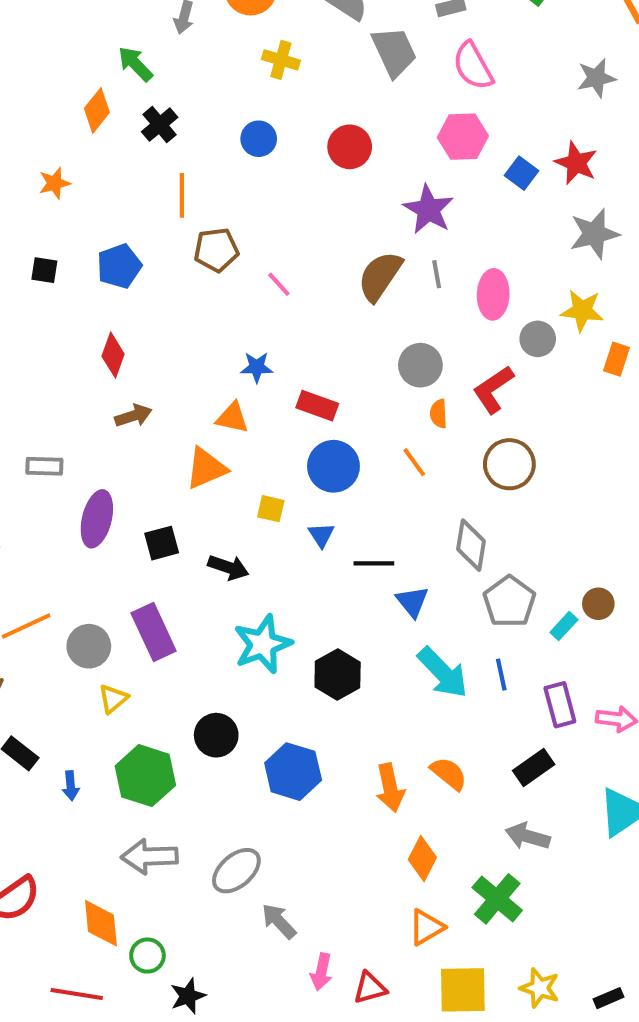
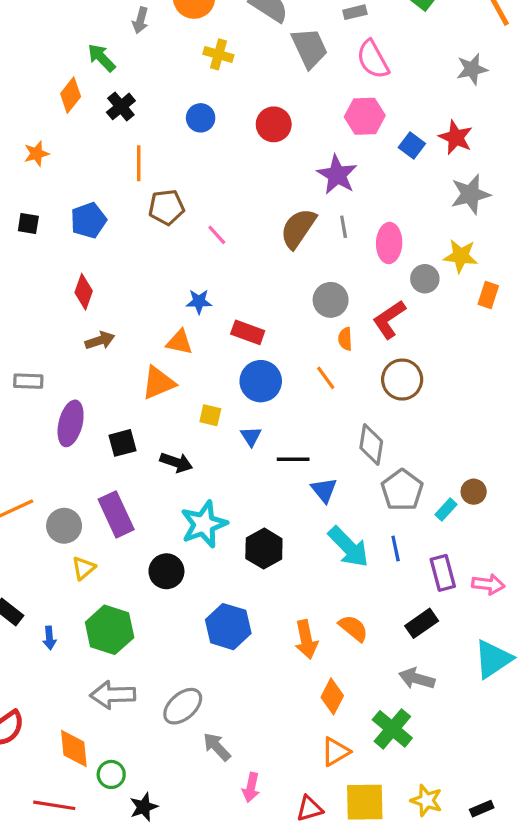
black circle: (216, 735) -> (166, 571), moved
red triangle: (370, 988) -> (309, 809), moved

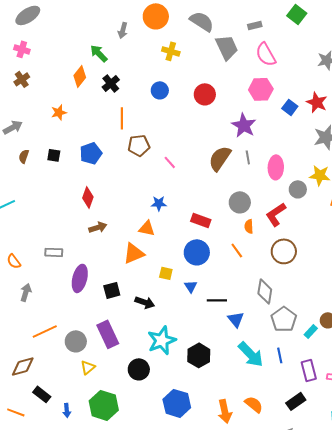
red rectangle: (248, 332) -> (201, 220), moved

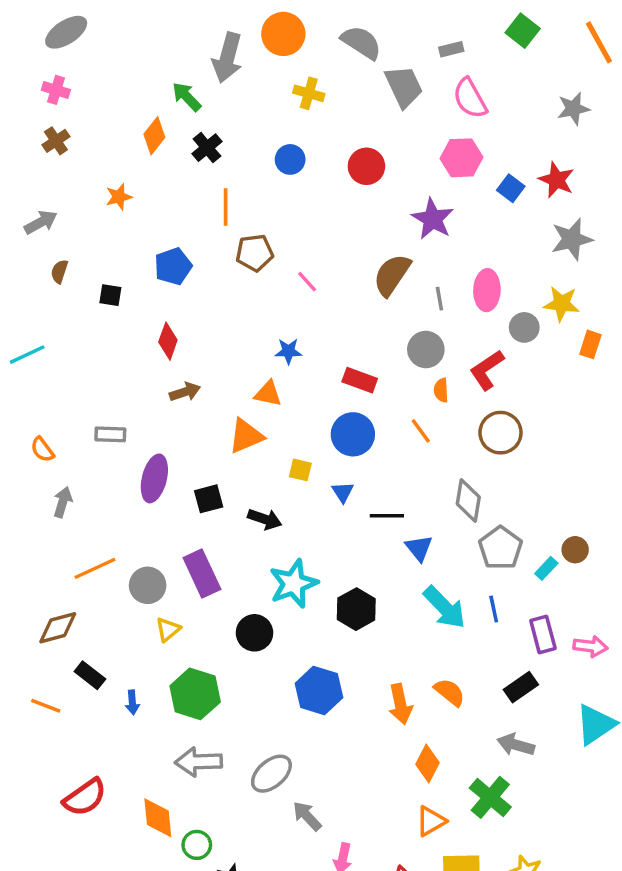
gray arrow: (123, 30) -> (227, 58), size x1.8
black square: (54, 155) -> (110, 295), moved
gray line: (248, 157) -> (439, 299), moved

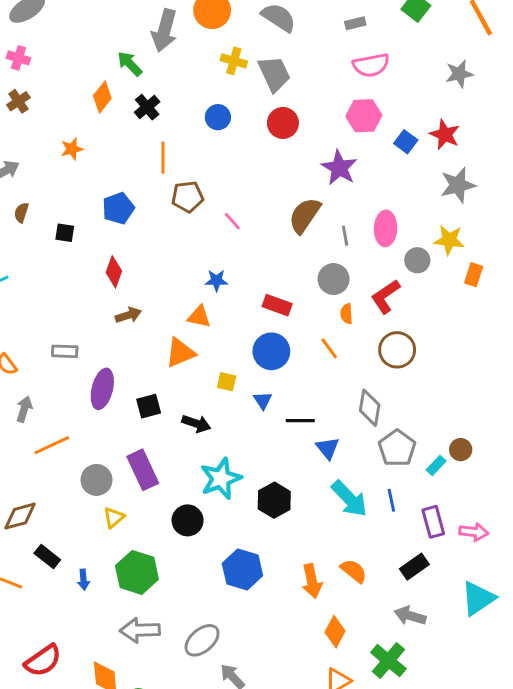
gray trapezoid: (404, 87) -> (274, 74), moved
pink semicircle: (470, 98) -> (371, 65), turned -72
orange line: (95, 568) -> (52, 445), moved

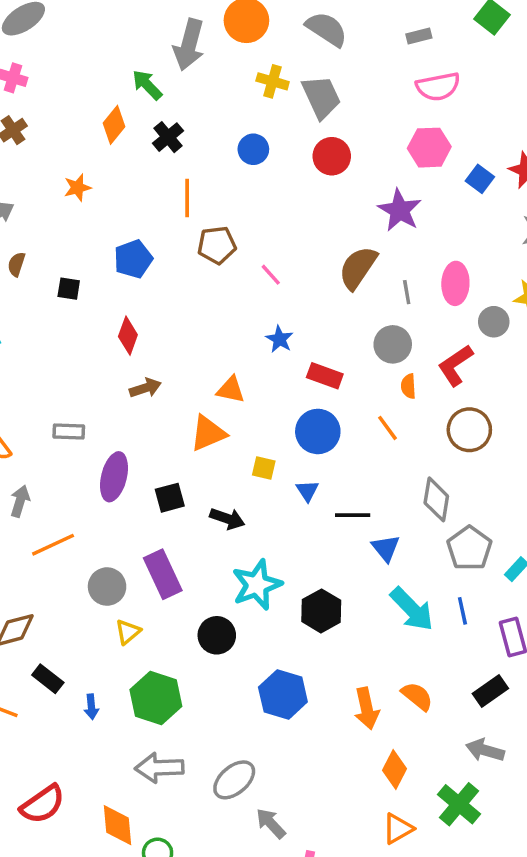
blue star: (216, 280) -> (279, 339), moved, turned 30

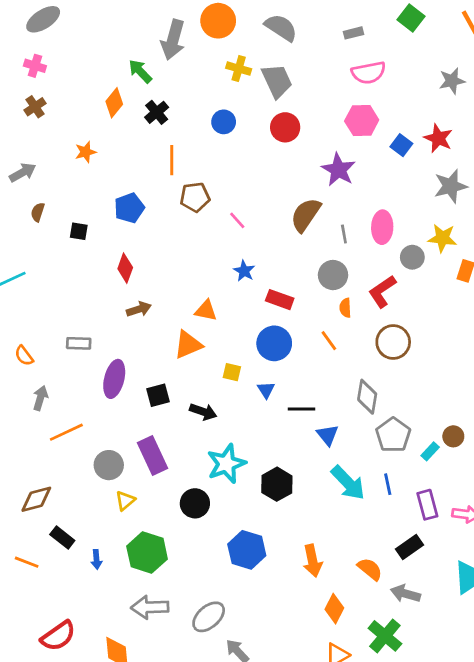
orange semicircle: (417, 696) -> (370, 569), moved

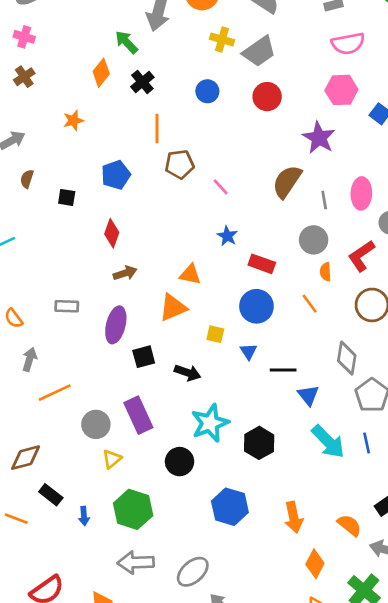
gray trapezoid: (277, 81) -> (259, 51), turned 80
purple ellipse: (114, 379) -> (116, 325), moved

